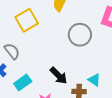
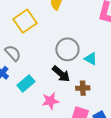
gray circle: (80, 35) -> (67, 49), moved
cyan triangle: (94, 80) -> (91, 59), moved

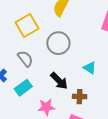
gray circle: (67, 49) -> (58, 43), moved
gray semicircle: (13, 53) -> (25, 59), moved

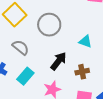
black arrow: (59, 81) -> (58, 61), turned -84

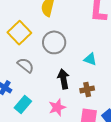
black arrow: (58, 61) -> (63, 79), turned -48
cyan rectangle: (25, 76) -> (23, 105), moved

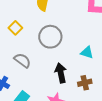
yellow square: (19, 33) -> (15, 28), size x0.6

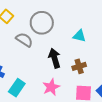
gray semicircle: (22, 60) -> (24, 40), moved

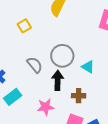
gray circle: (42, 23) -> (62, 56), moved
gray semicircle: (24, 40) -> (35, 65), moved

